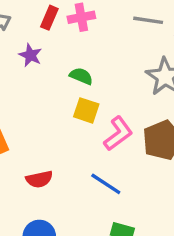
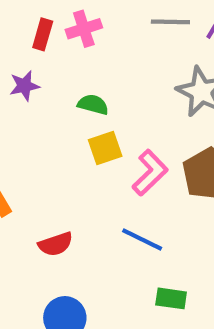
purple star: (30, 55) -> (24, 86), turned -30
yellow square: (86, 110) -> (105, 148), turned -30

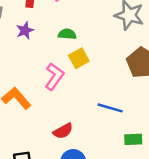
pink L-shape: (150, 173) -> (54, 76), moved
red semicircle: (56, 244) -> (63, 131), moved

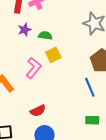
purple star: (25, 30) -> (25, 30), moved
blue line: (110, 108) -> (90, 87), moved, turned 48

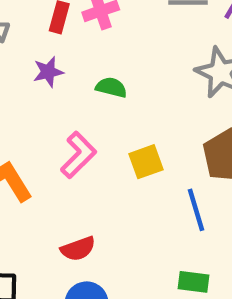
purple star: (25, 30) -> (48, 72), moved
yellow square: (53, 55) -> (146, 162), moved

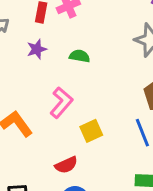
yellow square: (146, 162) -> (91, 131), moved

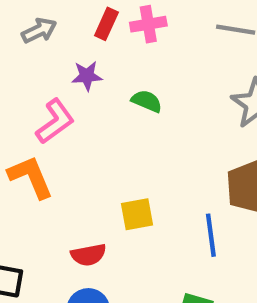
pink L-shape: (61, 103) -> (55, 121), moved

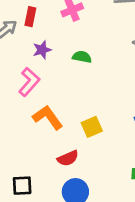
red rectangle: (106, 24) -> (30, 17), moved
orange L-shape: (31, 177) -> (48, 117), moved

